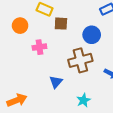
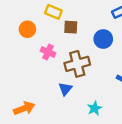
pink cross: (39, 47) -> (48, 52), turned 32
brown cross: (80, 60) -> (77, 64), moved

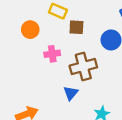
pink cross: (48, 52) -> (52, 54), turned -32

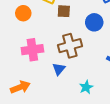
pink cross: (52, 54) -> (32, 50), moved, size x1.5

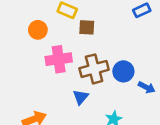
blue circle: (94, 22) -> (123, 71), moved
pink cross: (32, 50) -> (59, 59), moved

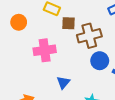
orange circle: (38, 30) -> (19, 22), moved
brown cross: (94, 69) -> (89, 36), moved

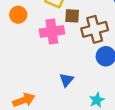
pink cross: (45, 50) -> (52, 32), moved

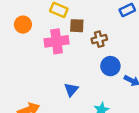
brown cross: (95, 29) -> (99, 39), size x0.6

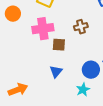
brown square: (77, 26) -> (59, 45), moved
blue circle: (110, 66) -> (91, 70), moved

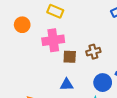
brown cross: (81, 27) -> (93, 52), moved
blue triangle: (56, 72) -> (67, 85), turned 48

